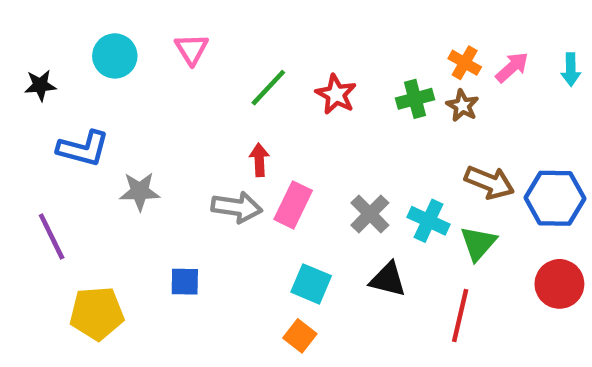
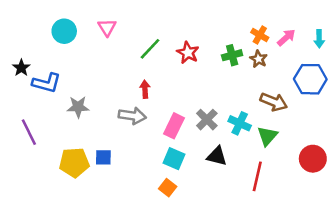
black star: (40, 85) -> (21, 68), moved, turned -30
blue hexagon: (555, 198) -> (310, 79), moved
pink rectangle: (293, 205) -> (174, 126), moved
yellow pentagon: (97, 313) -> (74, 162), moved

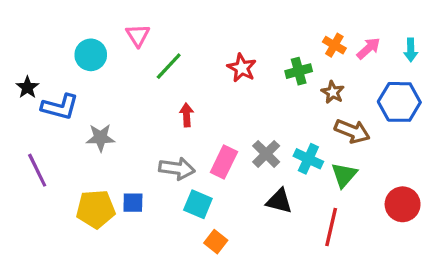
cyan circle: (64, 31) -> (91, 55), moved
green line: (150, 49) -> (169, 66), moved
brown star: (259, 59) -> (333, 92), moved
gray arrow: (132, 116) -> (177, 169), moved
cyan square: (174, 159) -> (198, 204), moved

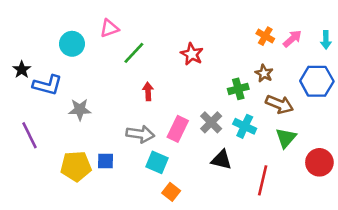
pink triangle: (138, 35) -> (109, 28), turned 42
green cross: (299, 71) -> (238, 89), moved
green triangle: (344, 175) -> (286, 138), moved

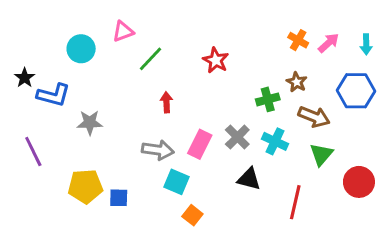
blue square: (105, 161) -> (119, 198), moved

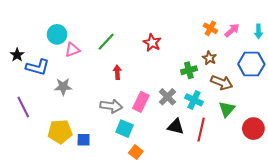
pink triangle: (123, 31) -> (72, 50), moved
red line: (295, 202) -> (201, 130), moved

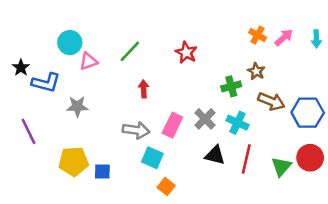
blue hexagon: (251, 64) -> (308, 113), moved
green triangle: (227, 109) -> (281, 166), moved

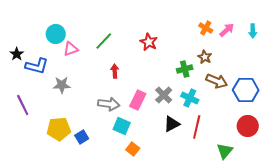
black triangle: (215, 155) -> (172, 124), turned -42
green triangle: (281, 166) -> (225, 151), moved
blue square: (102, 171) -> (82, 137), turned -32

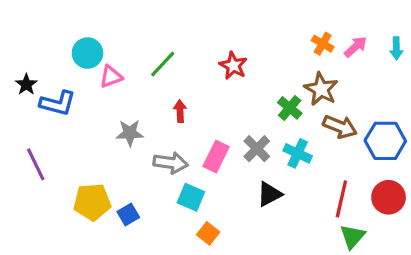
brown star: (205, 57) -> (321, 89), size x1.5
green cross: (185, 69) -> (290, 108), turned -35
gray star: (62, 85) -> (130, 133), moved
red line: (197, 127) -> (341, 199), moved

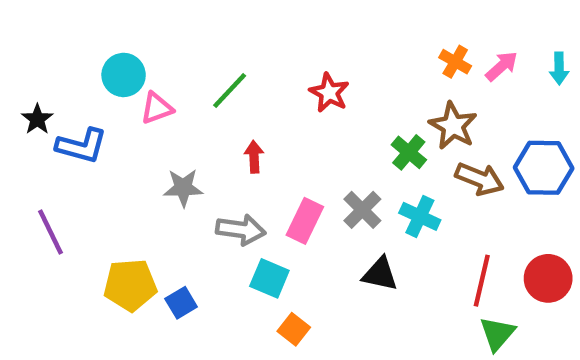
blue hexagon: (385, 141) -> (544, 168), moved
black triangle: (269, 194) -> (380, 274), turned 40

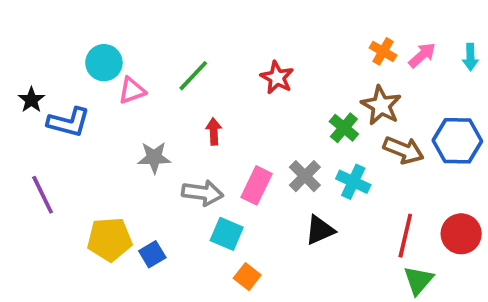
black triangle: (380, 274) -> (320, 230), turned -36

